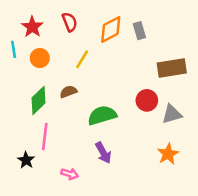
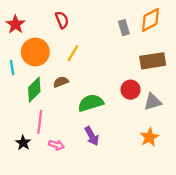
red star: (32, 27) -> (15, 24), moved
orange diamond: (111, 29) -> (150, 20), moved
cyan line: (14, 49) -> (12, 67), moved
orange circle: (40, 58) -> (35, 52), size x1.6
pink arrow: (70, 174) -> (56, 145), moved

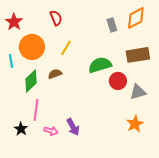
green semicircle: (91, 103) -> (100, 65), moved
purple arrow: (92, 136) -> (73, 127), moved

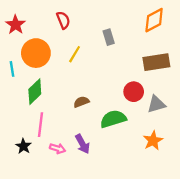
gray rectangle: (112, 25) -> (109, 37), moved
green semicircle: (100, 65) -> (113, 119), moved
brown semicircle: (55, 74) -> (81, 102), moved

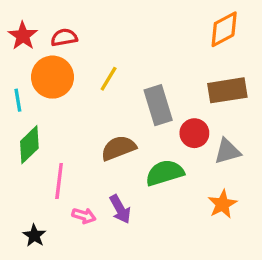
red semicircle: (63, 20) -> (64, 37), moved, turned -78
gray rectangle: (109, 37) -> (158, 105), moved, size x1.6
green diamond: (35, 92) -> (29, 145), moved
brown semicircle: (81, 102) -> (118, 148), size x1.5
black star: (23, 146) -> (34, 235), moved

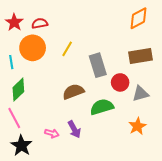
pink line: (59, 181) -> (14, 118), moved, turned -35
black star: (34, 235) -> (21, 146), size x1.5

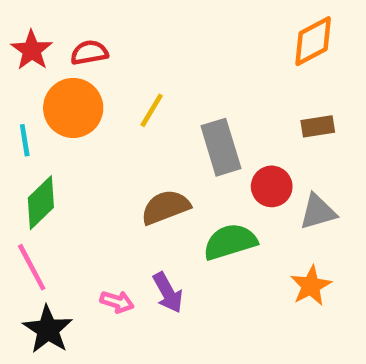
brown rectangle: (140, 56) -> (318, 126), size x0.6

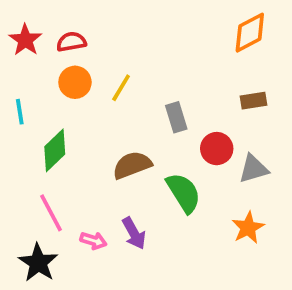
orange circle: (73, 108) -> (75, 82), moved, size x0.7
gray rectangle: (221, 147) -> (176, 117), size x0.7
green diamond: (41, 203) -> (55, 150), moved
green semicircle: (230, 242) -> (184, 193), turned 75
pink line: (32, 267) -> (51, 213), moved

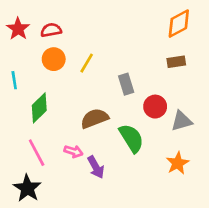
brown rectangle: (254, 101) -> (176, 62), moved
pink arrow: (93, 241) -> (73, 151), moved

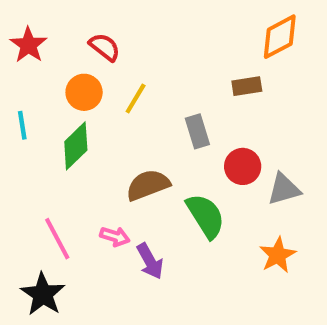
red semicircle: (51, 30) -> (105, 47), moved, turned 48
brown rectangle: (176, 62) -> (247, 86), moved
green diamond: (39, 108) -> (76, 146), moved

